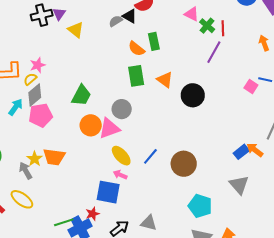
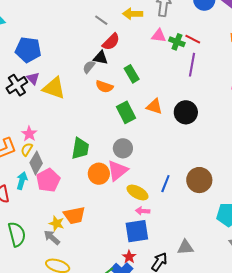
red line: (223, 28) -> (193, 39), turned -42
yellow triangle: (76, 30) -> (54, 88), size x1.4
orange semicircle: (136, 49) -> (104, 87), moved

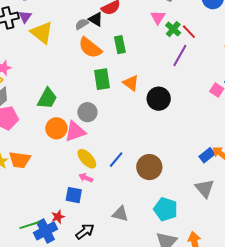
pink triangle: (159, 36) -> (158, 17), turned 35
orange semicircle: (104, 87) -> (90, 48), size x1.4
blue square: (137, 231) -> (74, 195), size x0.7
gray triangle: (185, 247) -> (120, 214), moved

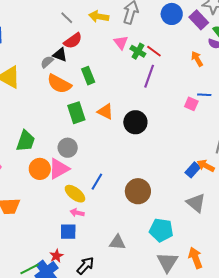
blue line: (116, 160) -> (97, 182), moved

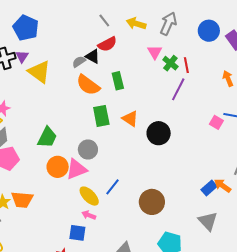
red line: (154, 51) -> (186, 65), turned 35

